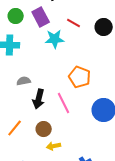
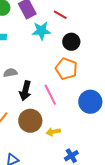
black circle: (104, 27) -> (71, 42), moved
brown circle: (44, 129) -> (30, 121), size x1.5
yellow arrow: (54, 146) -> (53, 132), moved

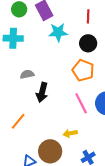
red line: (60, 15) -> (88, 16), moved, turned 64
pink line: (50, 95) -> (81, 103), moved
brown circle: (30, 121) -> (50, 151), moved

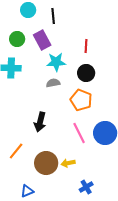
gray semicircle: (27, 74) -> (53, 83), moved
brown circle: (50, 151) -> (46, 163), moved

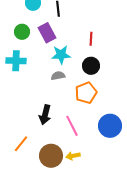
orange pentagon: (81, 100) -> (86, 93), turned 30
pink line: (79, 133) -> (72, 126), moved

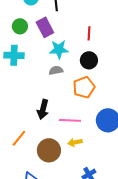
pink line: (72, 126) -> (70, 120), turned -60
yellow arrow: (73, 156) -> (75, 142), moved

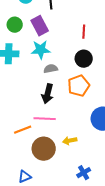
cyan star: (59, 49) -> (41, 50), moved
black arrow: (43, 109) -> (48, 94), moved
pink line: (70, 120) -> (45, 119), moved
orange line: (19, 138) -> (23, 130), moved, turned 30

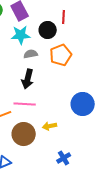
black circle: (84, 59) -> (48, 30), moved
orange pentagon: (79, 86) -> (61, 55), moved

